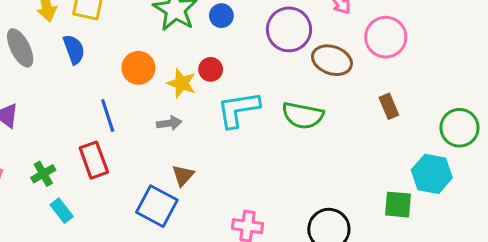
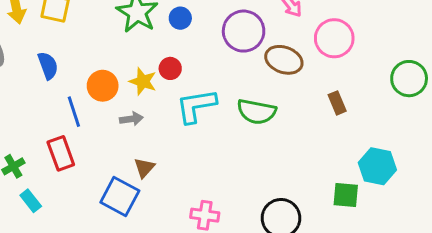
blue semicircle: (74, 49) -> (48, 66), moved
orange circle: (138, 68) -> (103, 86), moved
green circle: (459, 128) -> (409, 79), moved

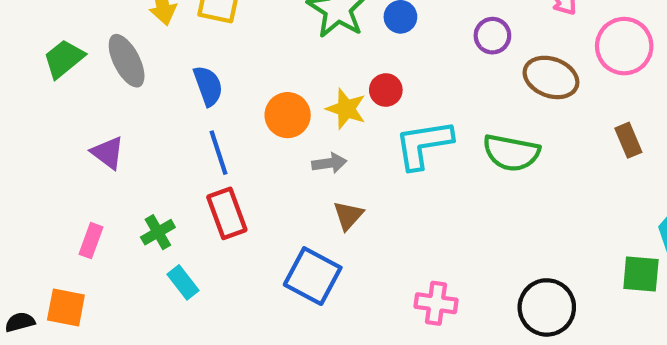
purple circle: (244, 31) -> (492, 36), size x0.6
blue line: (74, 112) -> (219, 153), moved
brown triangle: (144, 168) -> (348, 215), moved

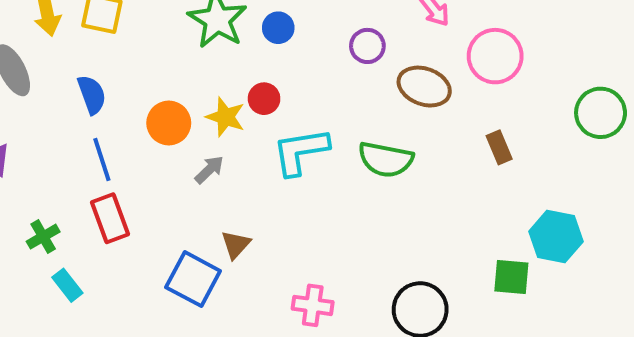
gray arrow: (329, 163) -> (209, 170), turned -36
brown triangle: (348, 215) -> (236, 245), moved

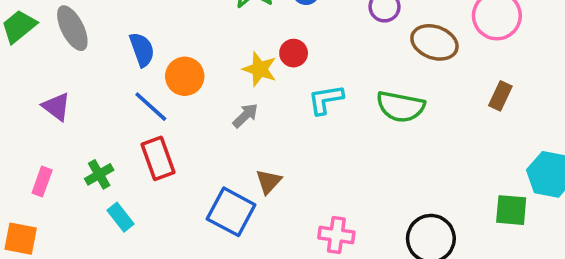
orange circle: (169, 123) -> (185, 76), moved
brown rectangle: (499, 147) -> (500, 96), turned 48
cyan L-shape: (301, 151) -> (326, 99), size x0.7
blue line: (102, 159) -> (151, 107), turned -30

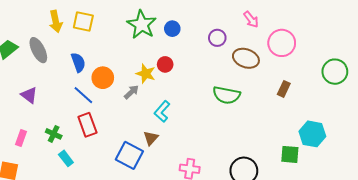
cyan L-shape: (326, 99) -> (162, 111), moved, turned -40
gray arrow: (245, 116) -> (131, 92), moved
green cross: (99, 174) -> (54, 134), turned -35

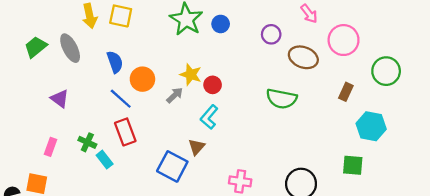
red circle: (165, 64) -> (213, 85), moved
green circle: (335, 72) -> (386, 71), moved
cyan hexagon: (312, 134) -> (371, 126), moved
cyan rectangle: (66, 158) -> (105, 160), moved

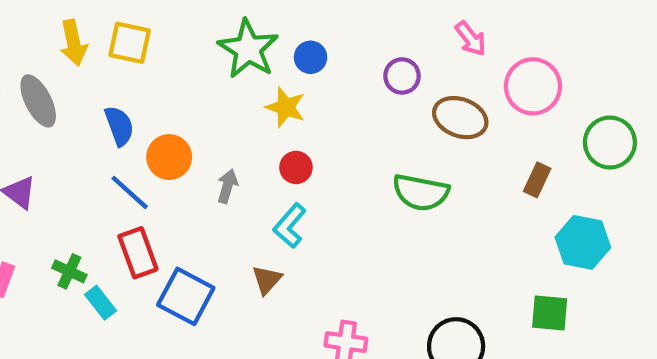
yellow star: (191, 75) -> (286, 107), moved
gray arrow: (175, 95) -> (227, 186), turned -30
blue square: (172, 166) -> (186, 296), moved

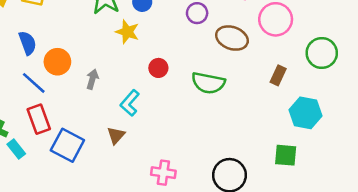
red circle: (296, 167) -> (158, 68), moved

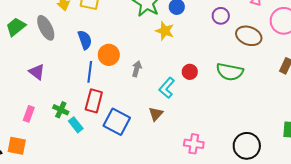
red circle: (158, 68) -> (190, 72), moved
blue line: (34, 83) -> (90, 72), turned 55
red rectangle: (39, 119) -> (94, 101), turned 35

